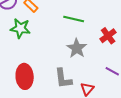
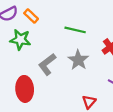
gray L-shape: (63, 79) -> (47, 64), moved, turned 60

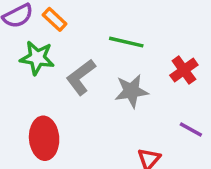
gray star: (78, 60) -> (131, 91), turned 30
gray L-shape: (47, 64) -> (81, 77), moved

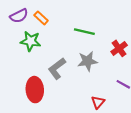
gray L-shape: (81, 77) -> (57, 68), moved

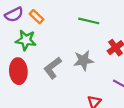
green line: (84, 32) -> (89, 21), moved
red ellipse: (35, 90) -> (18, 71), moved

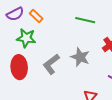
gray star: (83, 60) -> (80, 57), turned 30

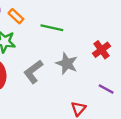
green line: (85, 20) -> (52, 28), moved

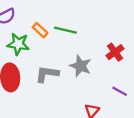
orange rectangle: (16, 16) -> (40, 30), moved
gray L-shape: (33, 72) -> (47, 74), turned 45

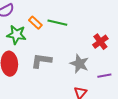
gray star: (80, 66) -> (79, 64), moved
purple line: (120, 91) -> (104, 76), turned -40

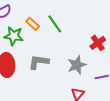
green line: (57, 23) -> (55, 24), turned 42
gray star: (79, 64) -> (77, 65), turned 30

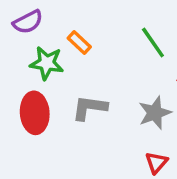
green line: (55, 24) -> (153, 43), moved

